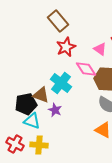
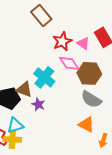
red star: (66, 47) -> (62, 41), moved
cyan triangle: (32, 121) -> (15, 125), moved, turned -36
yellow cross: (39, 145) -> (12, 139), moved

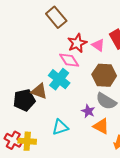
pink diamond: (69, 63) -> (69, 60), moved
purple star: (38, 104) -> (88, 111), moved
cyan triangle: (15, 125) -> (60, 127), moved

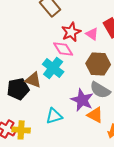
purple star: (88, 111) -> (82, 100), size x1.6

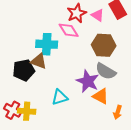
cyan cross: (53, 68) -> (47, 44), moved, turned -35

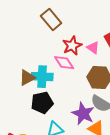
brown triangle: (39, 61) -> (27, 78), moved, turned -48
black pentagon: (24, 70) -> (42, 103), moved

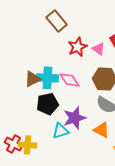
pink diamond: (64, 63) -> (70, 80), moved
purple star: (83, 114) -> (75, 118), moved, turned 30

